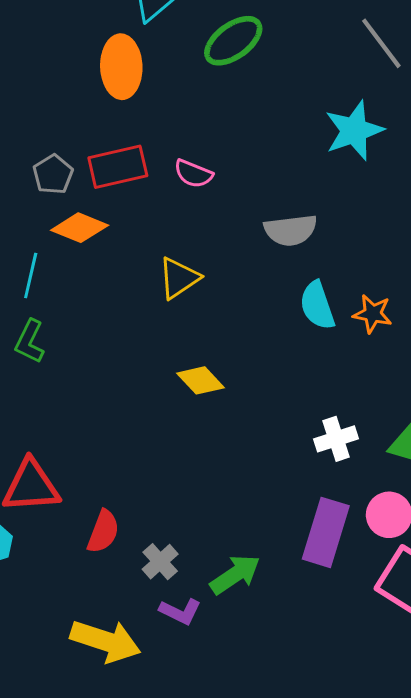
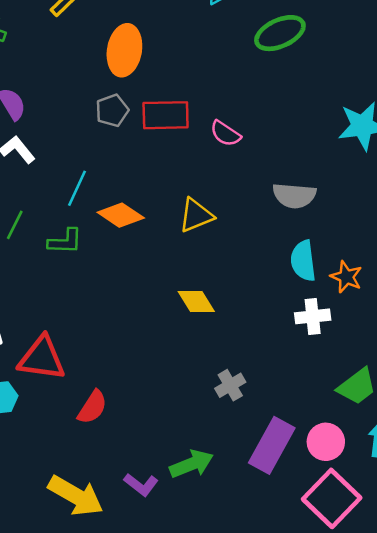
orange ellipse: (121, 67) -> (124, 50), moved
orange diamond: (80, 228) -> (121, 215), moved
green L-shape: (30, 341) -> (65, 241), turned -126
white cross: (336, 439) -> (313, 316), moved
gray cross: (160, 562) -> (230, 385), moved

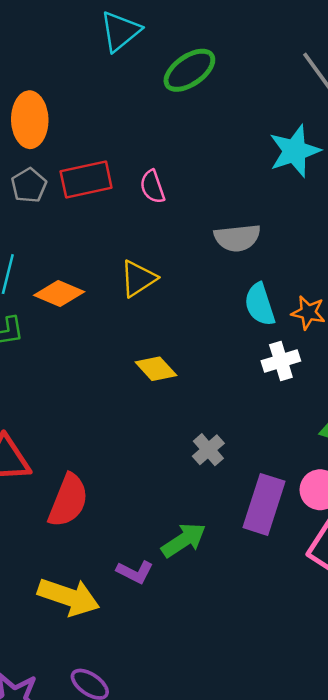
pink semicircle: (225, 134) -> (153, 187), turned 48
red semicircle: (92, 407) -> (68, 501), size x1.4

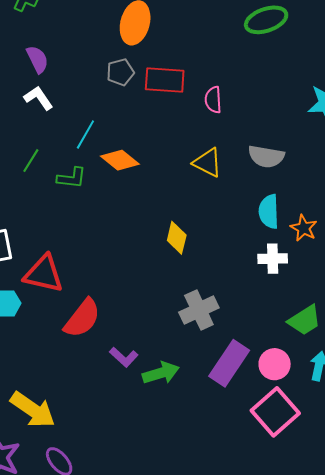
yellow triangle: (138, 278) -> (208, 163), moved, turned 44
yellow diamond: (156, 369) -> (177, 238), turned 40
gray cross: (208, 450) -> (199, 310), size x1.5
purple L-shape: (135, 572) -> (124, 357), moved
yellow arrow: (69, 597) -> (33, 410), moved

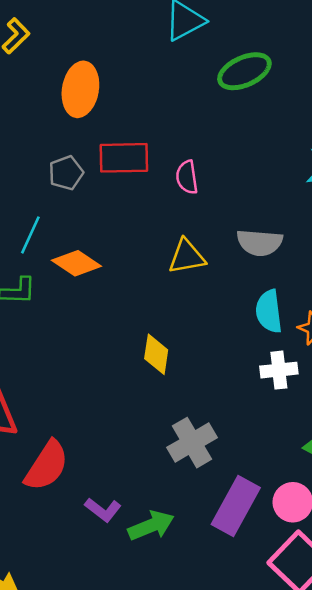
gray pentagon: (120, 72) -> (66, 173), moved
yellow triangle: (208, 163) -> (187, 257), turned -32

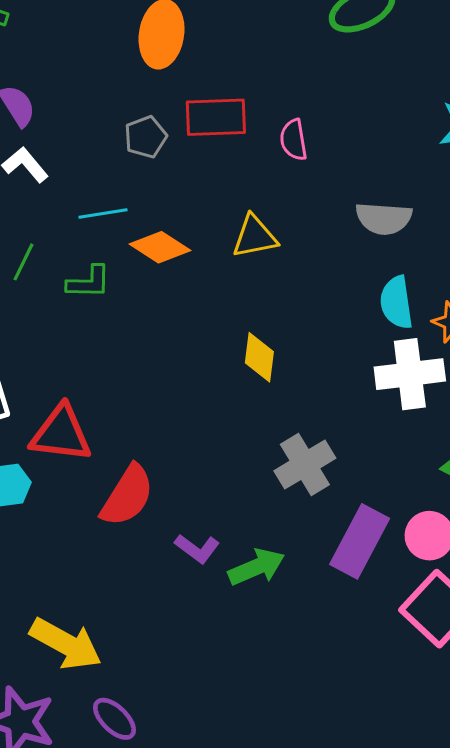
cyan line: (30, 235) -> (103, 213), turned 57
yellow triangle: (187, 257) -> (255, 237), moved
white cross: (279, 370) -> (410, 374), size x1.5

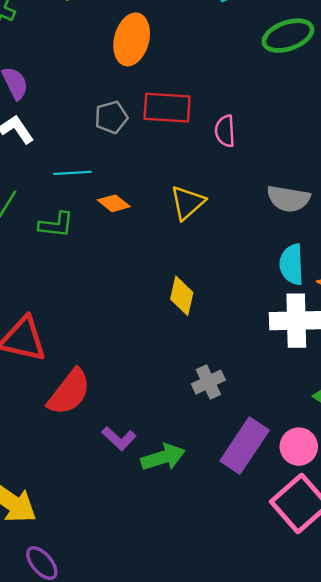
yellow triangle: (255, 237) -> (188, 203), turned -36
orange diamond: (160, 247) -> (114, 203), size x0.7
gray cross: (305, 464) -> (208, 382), size x0.7

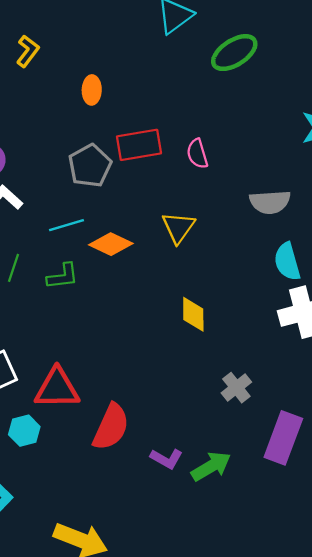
orange ellipse: (132, 39) -> (92, 90), size x0.6
gray pentagon: (111, 117) -> (90, 166), size x1.4
orange diamond: (114, 203) -> (111, 244), size x1.4

